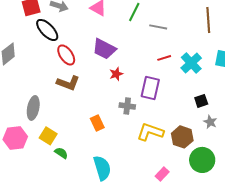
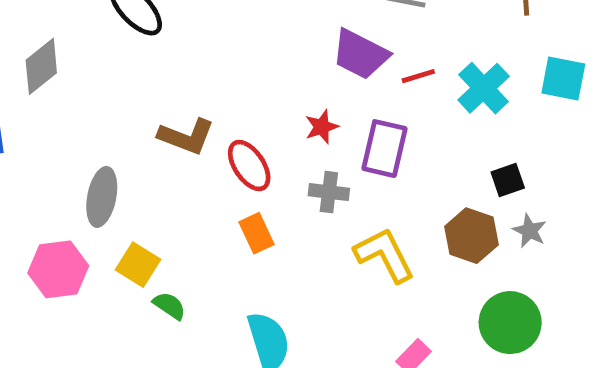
purple trapezoid: (104, 49) -> (360, 54), moved
red ellipse: (66, 55) -> (249, 165), moved
red star: (116, 74) -> (322, 127), moved
yellow L-shape: (150, 132) -> (384, 255), turned 44
brown hexagon: (182, 137) -> (471, 236), moved

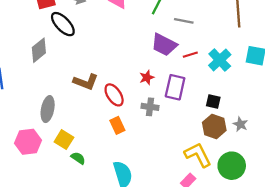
gray diamond: (41, 66) -> (39, 50), moved
black square: (508, 180) -> (213, 101), moved, turned 32
yellow L-shape: (384, 255) -> (198, 155), moved

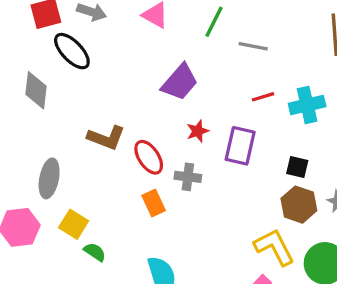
purple trapezoid: (164, 45) -> (180, 82), moved, turned -76
gray diamond: (39, 50) -> (36, 90), turned -45
cyan cross: (220, 60) -> (307, 105), turned 30
gray cross: (150, 107) -> (188, 177), moved

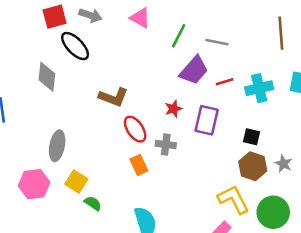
green line: (214, 22) -> (179, 36), moved
purple trapezoid: (180, 82) -> (194, 70), moved
brown L-shape: (106, 138) -> (113, 97), moved

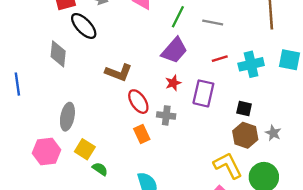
purple trapezoid: (194, 70) -> (174, 50), moved

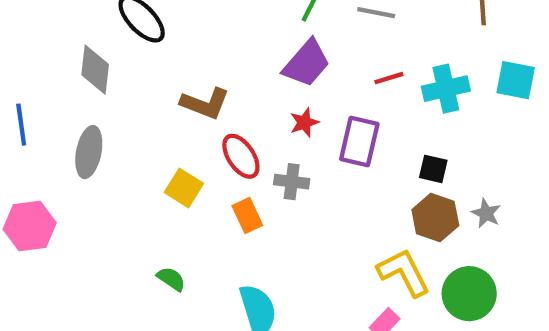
gray ellipse: (67, 117) -> (89, 152), moved
yellow square: (85, 149) -> (184, 188), moved
pink hexagon: (47, 152) -> (30, 226), moved

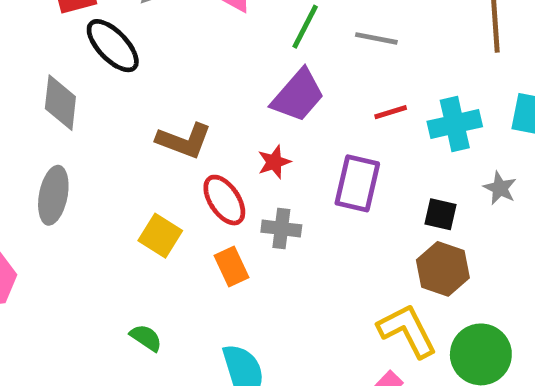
red star: (304, 122) -> (274, 162), moved
gray star: (486, 213) -> (500, 188), moved

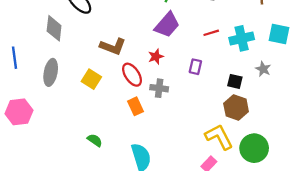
purple rectangle: (357, 183) -> (195, 67), size x0.6
yellow square: (160, 236) -> (91, 79), moved

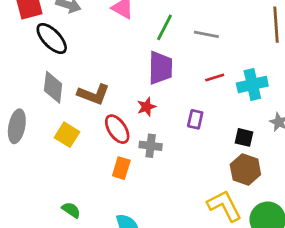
purple trapezoid: (167, 25) -> (160, 68), turned -40
gray diamond: (54, 28) -> (53, 87), moved
orange rectangle: (135, 106) -> (121, 168), turned 42

